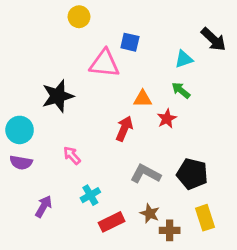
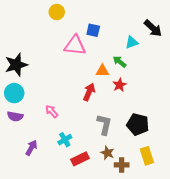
green arrow: (181, 90) -> (120, 62), moved
black star: (58, 96) -> (16, 65), moved
gray L-shape: (146, 174) -> (104, 124), turned 75

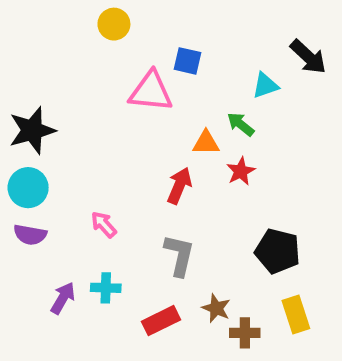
gray L-shape: (104, 124) -> (179, 255), moved
cyan cross: (65, 140) -> (106, 288), moved, turned 32

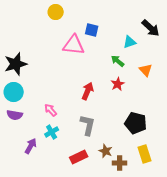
orange triangle: (206, 143) -> (146, 70), moved, turned 48
cyan cross: (106, 288) -> (52, 132), moved, turned -32

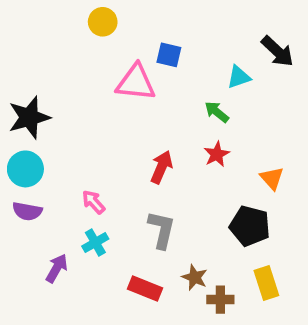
orange triangle: (146, 70) -> (272, 178), moved
red rectangle: (79, 157) -> (145, 288), turned 48

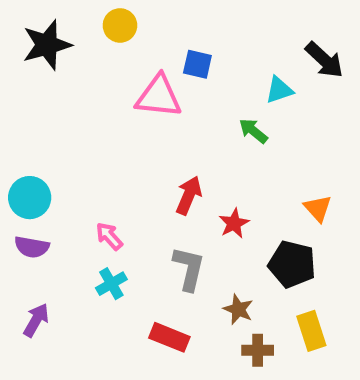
black star: (29, 117) -> (47, 45), moved
red star: (217, 154) -> (234, 223), moved
purple arrow: (57, 268) -> (36, 320), moved
brown star: (195, 277) -> (238, 309), moved

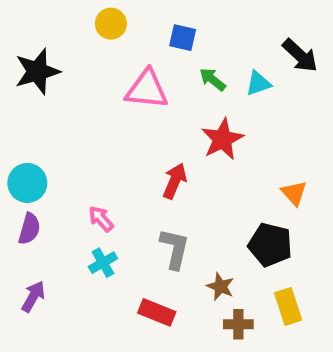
black star: (47, 45) -> (37, 71), moved
blue square: (197, 64) -> (183, 38), moved
green arrow: (253, 131) -> (212, 79), moved
red star: (234, 223) -> (222, 139), moved, size x1.5
purple semicircle: (32, 247) -> (29, 229), turned -84

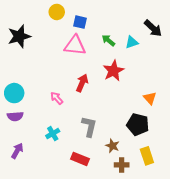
blue square: (183, 38) -> (80, 22), moved
red arrow: (175, 181) -> (82, 83), moved
pink arrow: (101, 219) -> (57, 98), moved
purple semicircle: (29, 229) -> (15, 116), turned 70

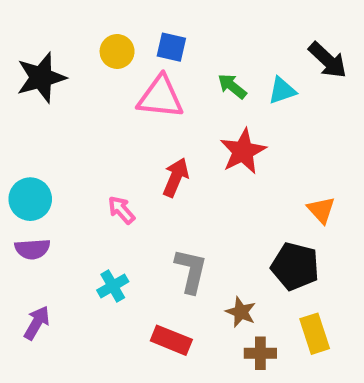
yellow circle: (57, 12) -> (117, 51), moved

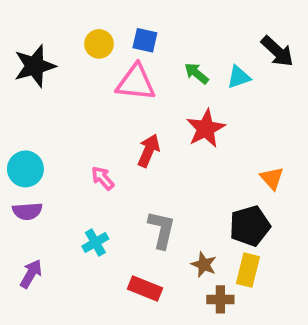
black pentagon: (295, 266) -> (250, 226), turned -30
yellow rectangle: (315, 334) -> (248, 270), moved, turned 32

